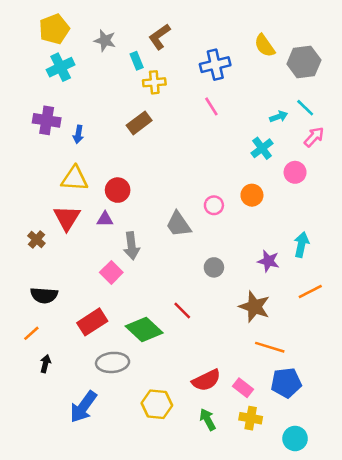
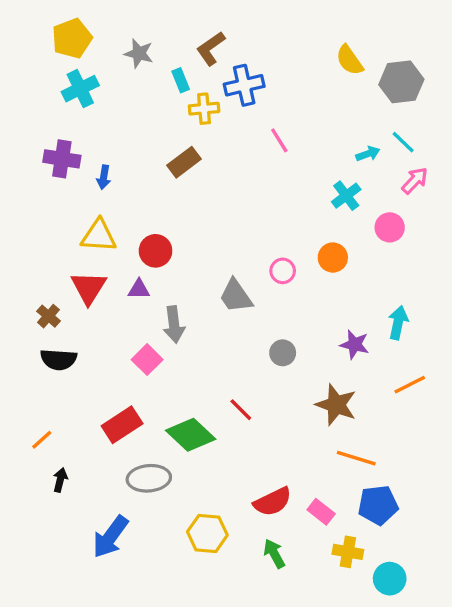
blue cross: (215, 65) -> (244, 85), moved
black semicircle: (44, 295) -> (59, 360), moved
yellow cross: (251, 418) -> (348, 552), moved

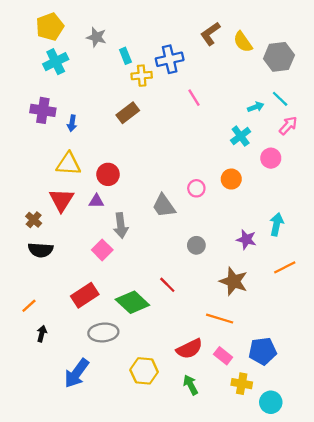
brown L-shape: (211, 48) -> (210, 34), moved
orange line: (356, 458) -> (220, 319), moved

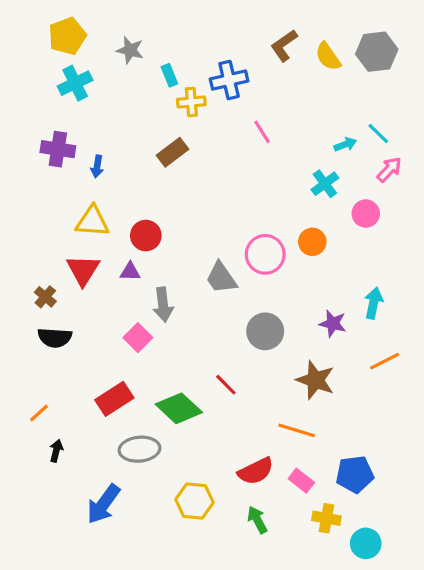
gray hexagon: (279, 57) -> (377, 52), moved
pink circle: (196, 188) -> (265, 254), size x1.6
gray circle: (196, 245) -> (265, 331), size x1.5

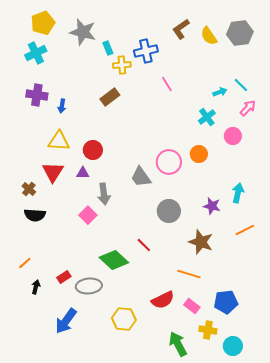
gray star: (130, 50) -> (83, 32), size x1.5
cyan cross: (75, 83) -> (36, 53), moved
red rectangle: (114, 399) -> (64, 277), moved, size x0.6
green arrow: (257, 520) -> (178, 344), moved, size x1.4

